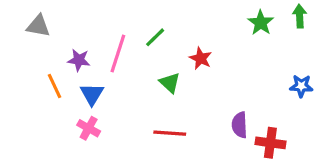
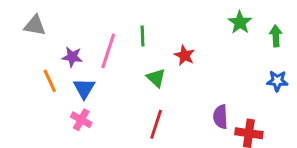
green arrow: (300, 16) -> (276, 36), moved
green line: (155, 37) -> (143, 36), turned -48
red line: (170, 133) -> (156, 124), turned -76

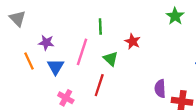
gray triangle: (35, 25) -> (18, 18), turned 36
pink line: (108, 51) -> (82, 52), moved
pink cross: (81, 120) -> (66, 98), moved
red line: (156, 124) -> (99, 85), moved

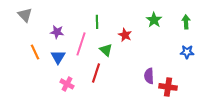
green star: (175, 16) -> (154, 20), moved
purple star: (46, 43) -> (57, 32), moved

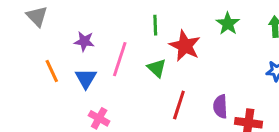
green line: (97, 22) -> (155, 25), moved
red star: (125, 35) -> (185, 46), size x1.5
red line: (96, 73) -> (179, 105), moved

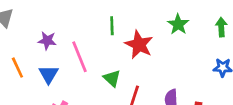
pink line: (120, 59) -> (80, 57), turned -40
green triangle: (157, 68) -> (112, 78), moved

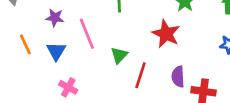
red star: (139, 45) -> (166, 34), moved
green triangle: (112, 78) -> (119, 55), turned 30

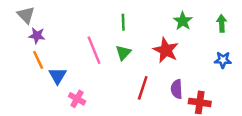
purple star: (55, 18) -> (37, 36), moved
blue triangle: (56, 51) -> (58, 76), moved
green triangle: (119, 55) -> (123, 53), moved

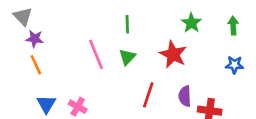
blue triangle: (58, 76) -> (46, 104), moved

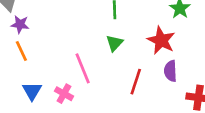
pink line: (96, 54) -> (83, 68), moved
purple semicircle: (185, 96) -> (170, 71), moved

